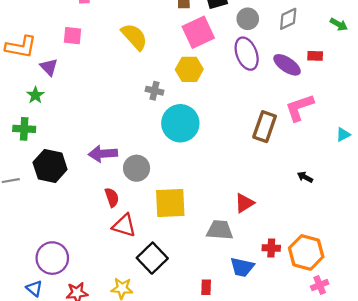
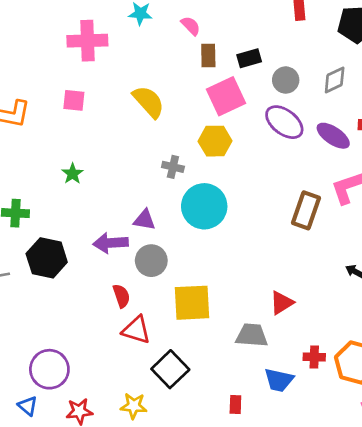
purple ellipse: (247, 54) -> (284, 122), turned -32
purple triangle: (49, 67) -> (144, 220), moved, turned -36
green star: (35, 95) -> (73, 174), moved

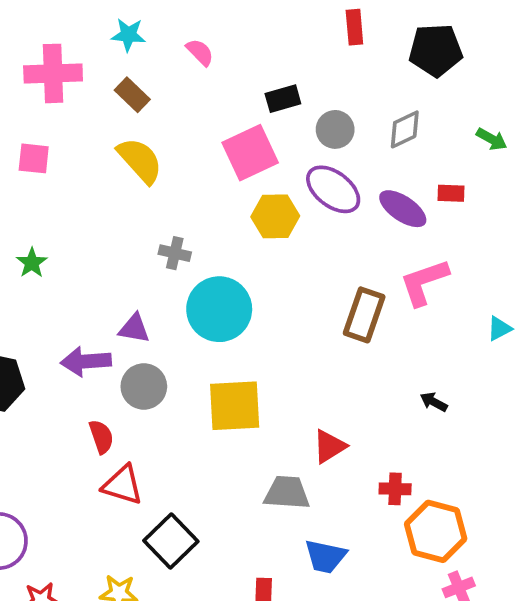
brown rectangle: (208, 56) -> (132, 95), moved, turned -45
yellow hexagon: (215, 141) -> (275, 216), moved
yellow square: (192, 303) -> (235, 406), moved
red cross: (314, 357) -> (395, 489), moved

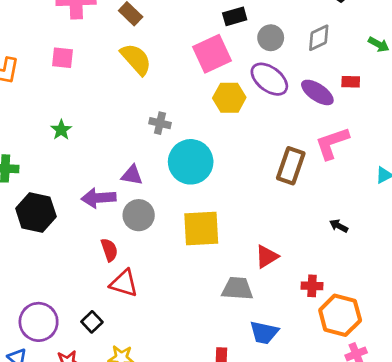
black square: (171, 541) -> (92, 322), moved, size x0.6

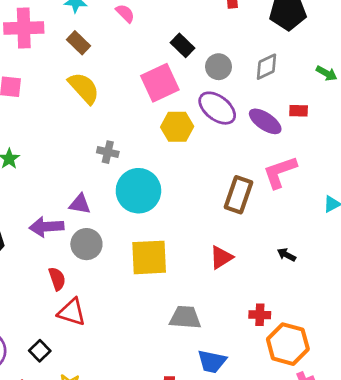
black rectangle: (235, 16) -> (182, 45), turned 60
red triangle: (267, 257) -> (221, 257), moved

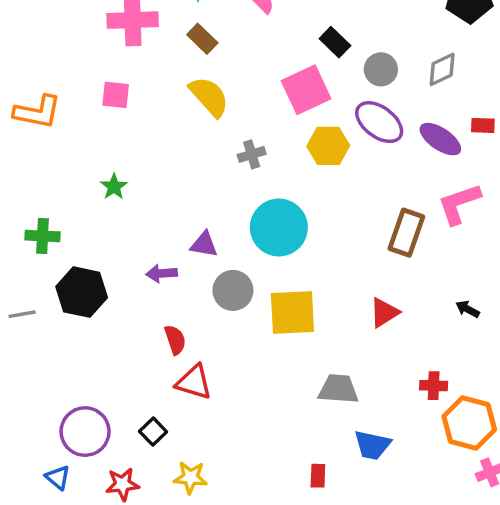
gray cross: (108, 152) -> (252, 154), moved, turned -30
purple arrow: (46, 227) -> (162, 273), size x0.7
gray circle: (86, 244) -> (233, 290), moved

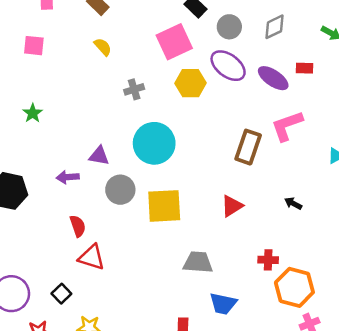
yellow semicircle: (209, 97) -> (103, 47), size x0.6

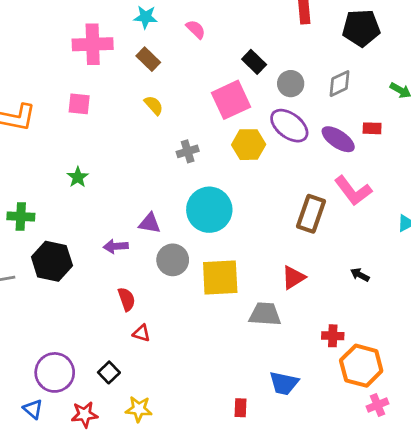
pink L-shape: (287, 126) -> (353, 191), turned -108
red triangle: (92, 257) -> (141, 333), size x0.6
gray trapezoid: (198, 262) -> (265, 314), moved

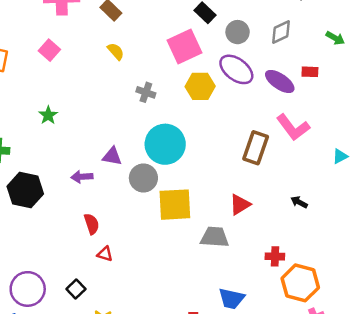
pink square: (79, 104) -> (49, 50), turned 35
gray cross: (188, 151) -> (146, 92), turned 36
gray circle: (173, 260) -> (143, 178), moved

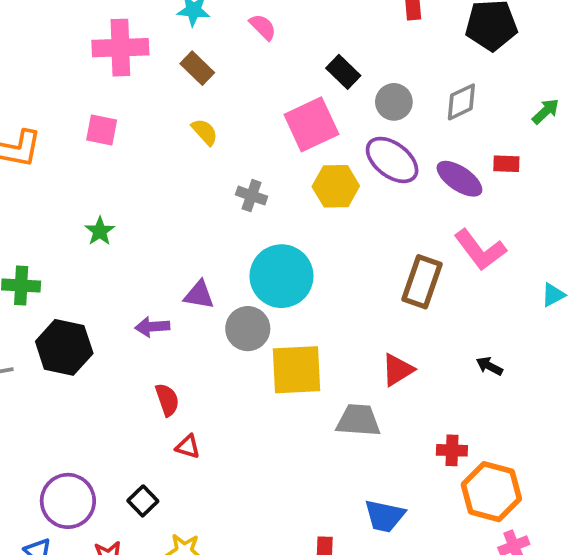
green arrow: (335, 38) -> (546, 111), turned -72
pink square: (49, 50) -> (102, 130), turned -30

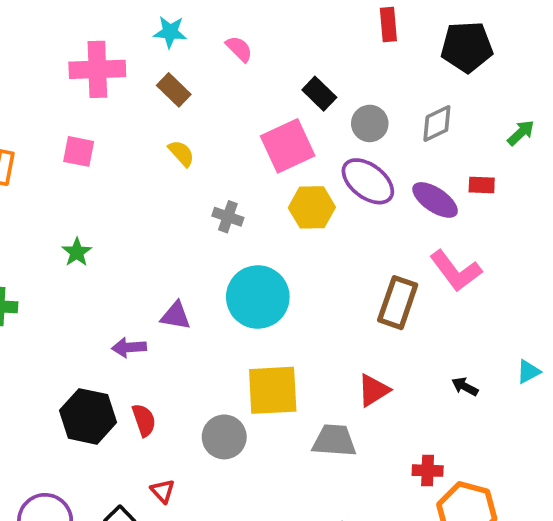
cyan triangle: (553, 295) -> (528, 372), moved
gray circle: (248, 329) -> (224, 437), moved
black hexagon: (64, 347) -> (88, 416), moved
red triangle: (188, 447) -> (163, 491), moved, turned 30

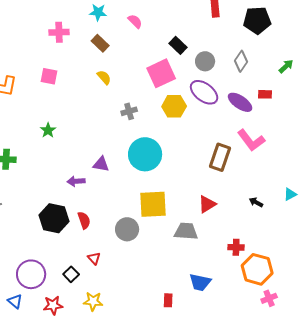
pink cross: (97, 69) -> (59, 32), size x0.7
gray diamond: (437, 123) -> (241, 61), turned -30
gray cross: (228, 217) -> (129, 111), turned -35

